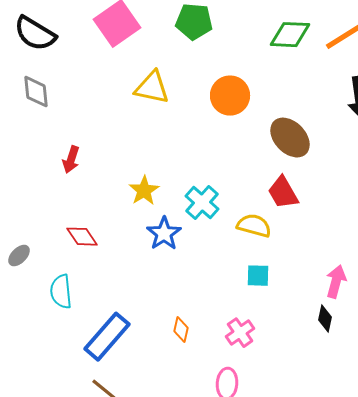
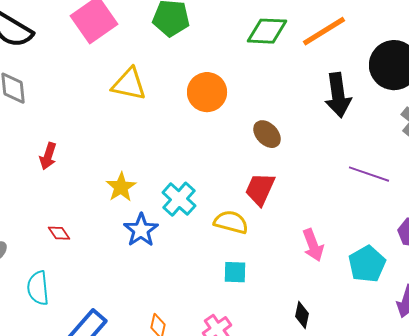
brown ellipse: (290, 138) -> (267, 134), size x0.7
red trapezoid: (283, 193) -> (260, 189), turned 54
red diamond: (82, 237) -> (59, 233), size x0.7
pink arrow: (336, 282) -> (313, 245), moved, turned 144

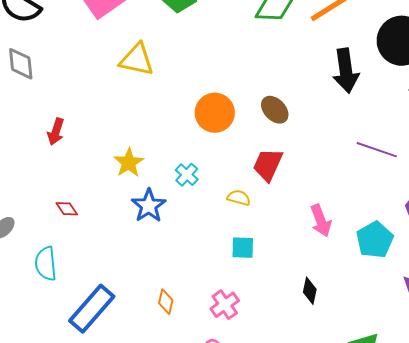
orange circle: (207, 92) -> (215, 113), moved
cyan cross: (179, 199) -> (187, 175), size x0.7
yellow semicircle: (231, 222) -> (239, 198), size x0.7

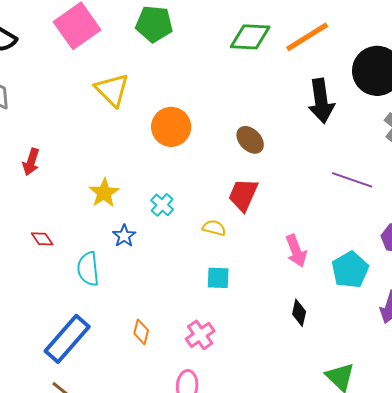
yellow triangle: (137, 60) -> (112, 90), turned 33
orange circle: (215, 113) -> (171, 127), moved
blue star: (149, 206) -> (124, 236), size x0.7
cyan semicircle: (46, 264) -> (88, 269), moved
black diamond: (310, 291) -> (299, 313), moved

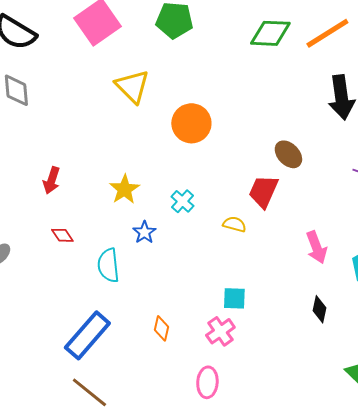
brown ellipse: (250, 140) -> (288, 154), moved
red arrow: (31, 162) -> (51, 180), moved
cyan square: (218, 278) -> (234, 298), moved

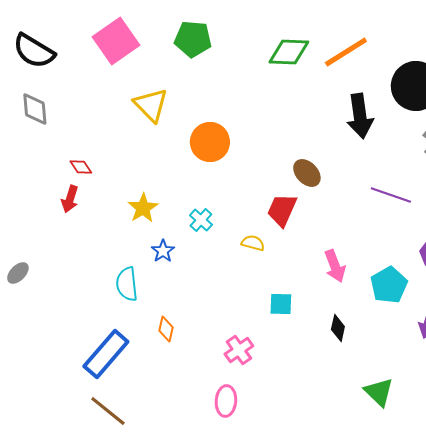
red diamond: (62, 235) -> (81, 167), moved
cyan square: (234, 298) -> (281, 304), moved
orange diamond: (161, 328) -> (166, 329), moved

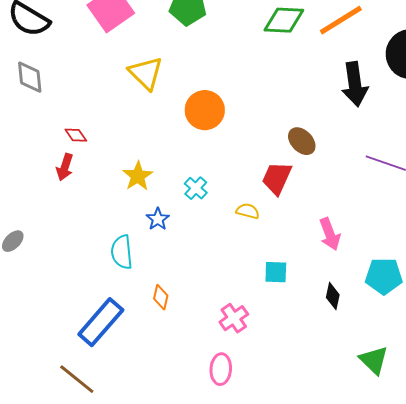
cyan pentagon: (389, 285) -> (384, 276), moved, turned 30
brown line: (108, 411) -> (77, 379), moved

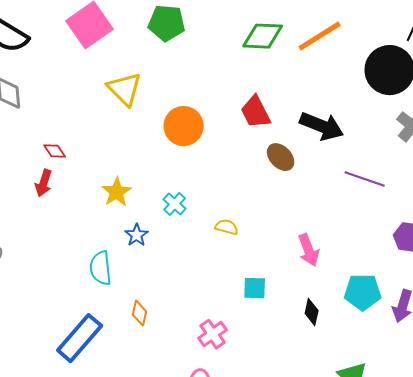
black arrow: (355, 84) -> (322, 126), moved, turned -60
red trapezoid: (277, 178) -> (256, 112), moved, turned -51

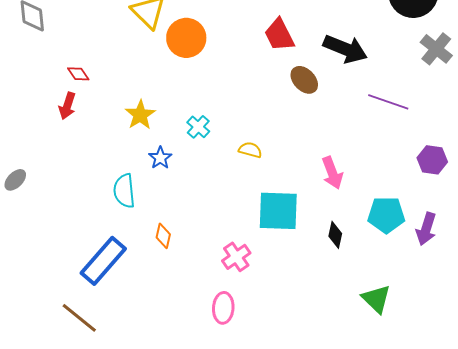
orange circle: (184, 126) -> (186, 38), moved
cyan square: (255, 288) -> (278, 211), size x1.8

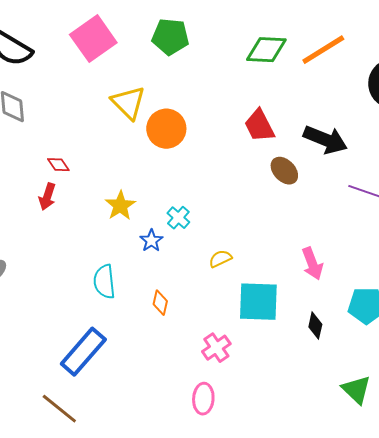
yellow semicircle: (250, 150) -> (220, 259), moved, turned -40
blue star: (160, 158) -> (151, 241), moved
orange diamond: (163, 236) -> (160, 303), moved

